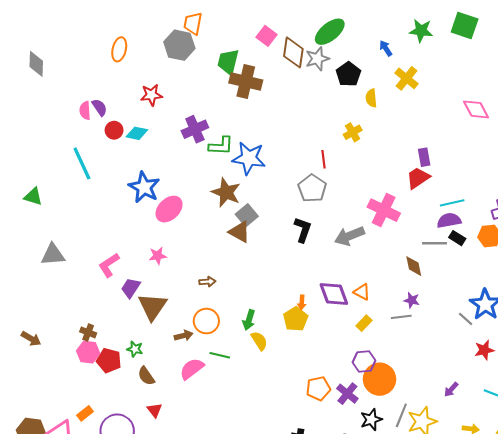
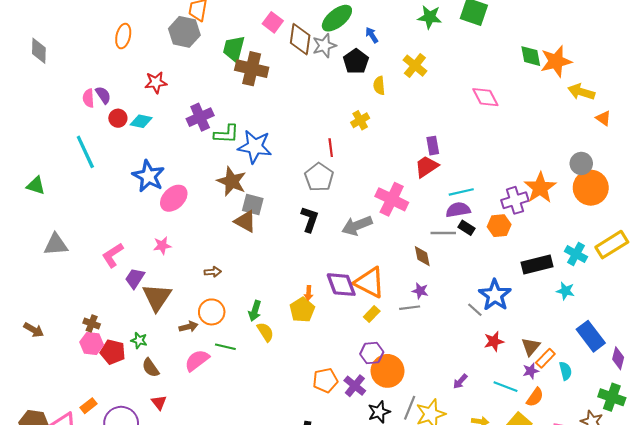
blue arrow: (386, 48) -> (372, 35), moved
gray square: (247, 215) -> (253, 205), turned -35
orange triangle: (362, 292) -> (370, 282), size x1.8

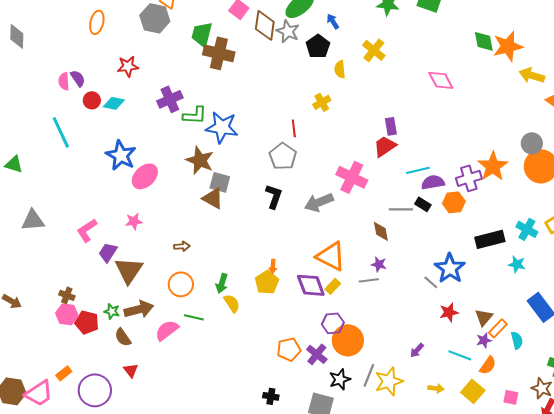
gray star: (324, 46) -> (288, 31), turned -30
purple semicircle: (458, 210) -> (433, 182), moved
purple diamond: (341, 285) -> (311, 285), moved
brown arrow: (188, 327) -> (139, 309), moved, size x1.6

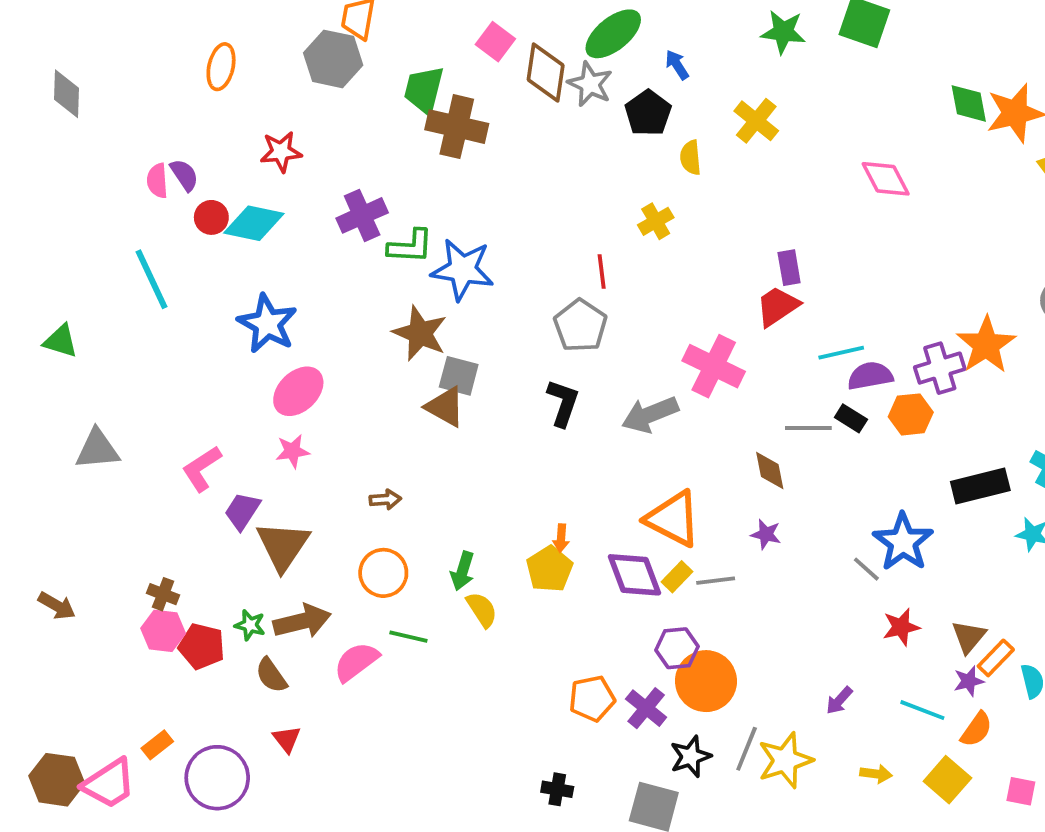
cyan diamond: (114, 103) -> (254, 223), size x1.4
pink ellipse: (145, 176) -> (298, 391), moved
gray line: (369, 280) -> (716, 581), moved

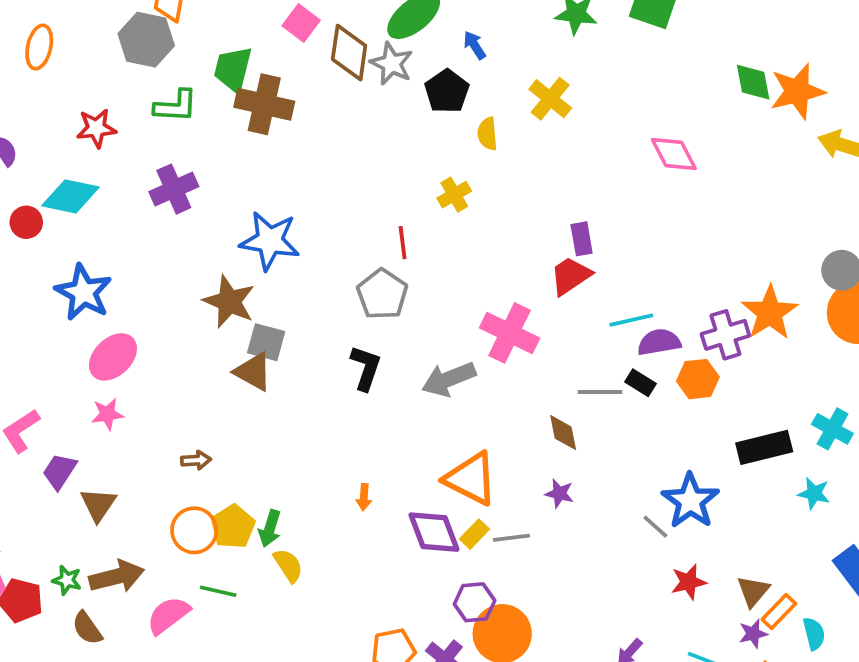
red circle: (211, 217) -> (26, 222), moved
green L-shape: (410, 246) -> (176, 106), moved
brown triangle: (283, 546) -> (98, 505), size x0.7
yellow pentagon: (549, 569) -> (233, 527), moved

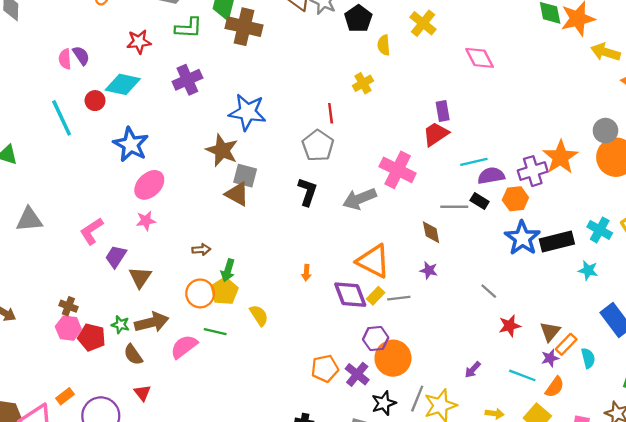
pink diamond: (674, 154) -> (480, 58), moved
blue star: (690, 501) -> (522, 238), moved
green arrow: (270, 529) -> (228, 270), moved

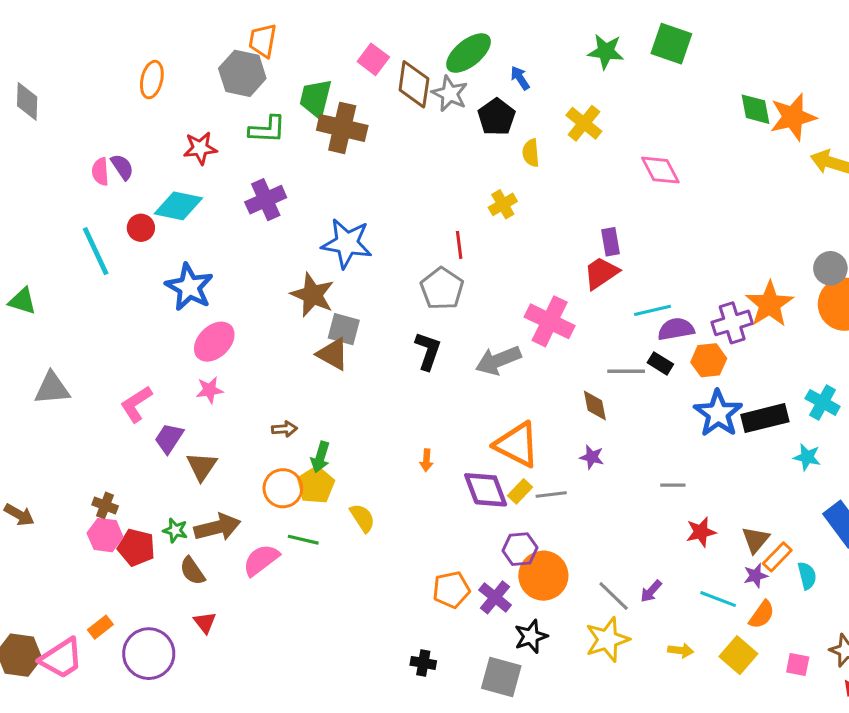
gray line: (489, 291) -> (673, 485), turned -42
gray line: (417, 399) -> (614, 596), moved, turned -68

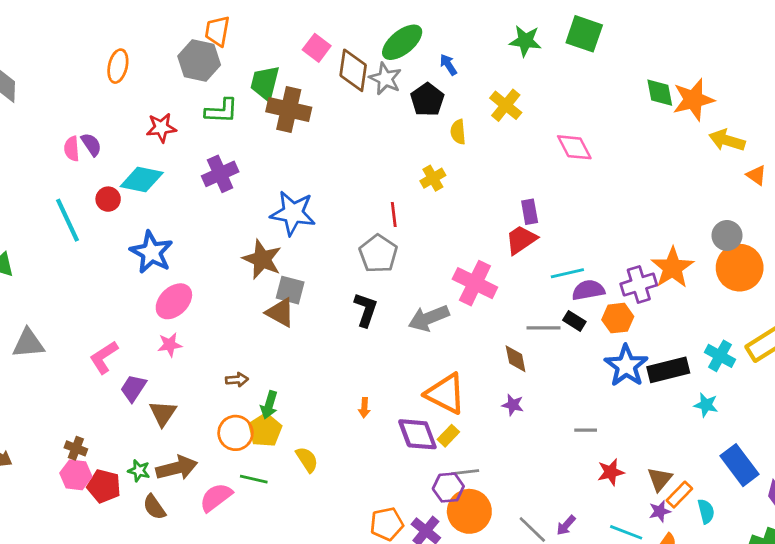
gray line: (551, 494) -> (465, 472), moved

